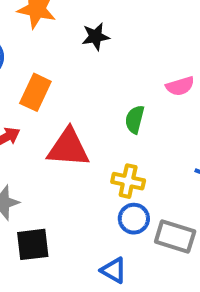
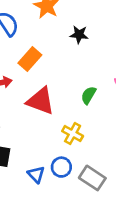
blue circle: (134, 219) -> (61, 167), moved
blue triangle: (114, 270) -> (36, 175), moved

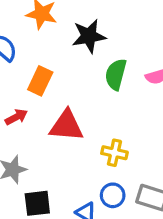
black star: (79, 35) -> (89, 36), size x1.5
green semicircle: (89, 95) -> (116, 74), moved, size x1.4

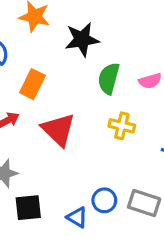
red triangle: (66, 126) -> (58, 130), turned 39
yellow cross: (114, 153) -> (122, 126), moved

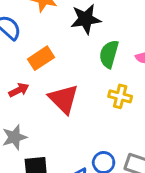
orange rectangle: (32, 84) -> (41, 58), turned 30

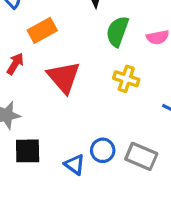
red arrow: (19, 90) -> (15, 64), turned -36

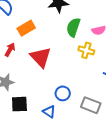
yellow cross: (126, 79) -> (86, 50), moved
blue circle: (103, 150) -> (63, 93), moved

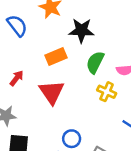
orange rectangle: (26, 28) -> (56, 56), moved

